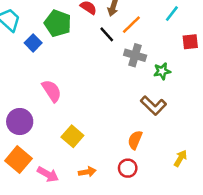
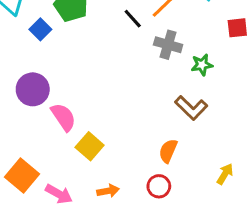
pink semicircle: (52, 91) -> (63, 117), moved
purple circle: (20, 122) -> (33, 89), moved

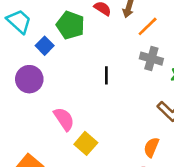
black line: (133, 19) -> (106, 75), moved, turned 42
purple circle: (33, 89) -> (29, 79), moved

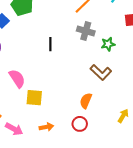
yellow square: (86, 143) -> (34, 98), turned -36

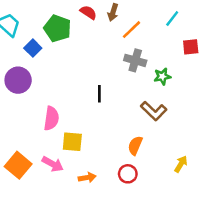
black line: (50, 44) -> (99, 94), moved
pink semicircle: (17, 78) -> (51, 118), turned 42
pink arrow: (14, 129) -> (53, 164), moved

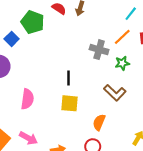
orange line: (131, 30) -> (122, 37), moved
yellow square: (72, 142) -> (70, 103), moved

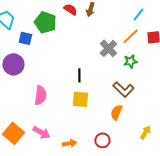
blue square: (12, 39) -> (25, 38), turned -32
gray cross: (99, 50) -> (108, 48), turned 30
orange semicircle: (99, 122) -> (116, 112), moved

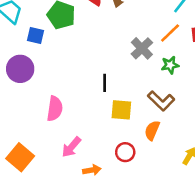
yellow square: (80, 99) -> (121, 110), moved
pink arrow: (41, 132) -> (71, 147), moved, turned 102
red circle: (102, 140) -> (125, 152), moved

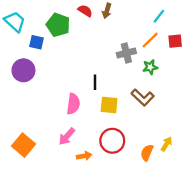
gray cross: (142, 48) -> (126, 53), turned 30
pink semicircle: (55, 109) -> (73, 104), moved
orange semicircle: (152, 130) -> (147, 153), moved
red circle: (125, 152) -> (112, 141), size x1.5

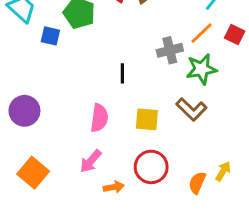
red square: (175, 41) -> (235, 35), turned 32
green star: (150, 67) -> (202, 69), size x1.5
purple circle: (23, 70) -> (24, 111), moved
black line: (95, 82) -> (122, 73), moved

